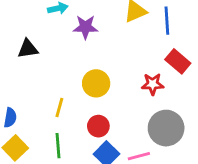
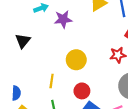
black triangle: (28, 49) -> (23, 41), turned -35

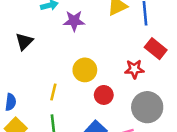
red circle: (82, 91) -> (104, 95), moved

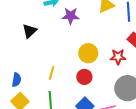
yellow circle: (85, 70) -> (88, 53), moved
red circle: (104, 95) -> (84, 77), moved

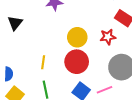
red circle: (84, 77) -> (77, 62), size x1.5

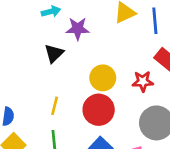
black triangle: (15, 23) -> (54, 53), moved

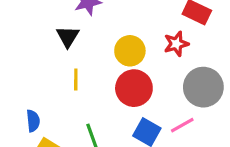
yellow line: (55, 106) -> (76, 80), moved

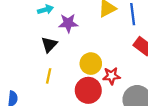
red star: (176, 44) -> (111, 76), moved

